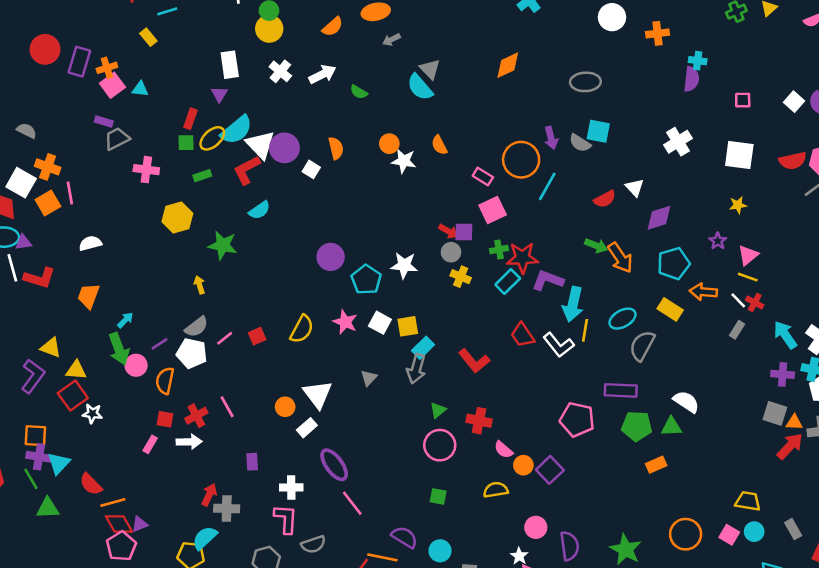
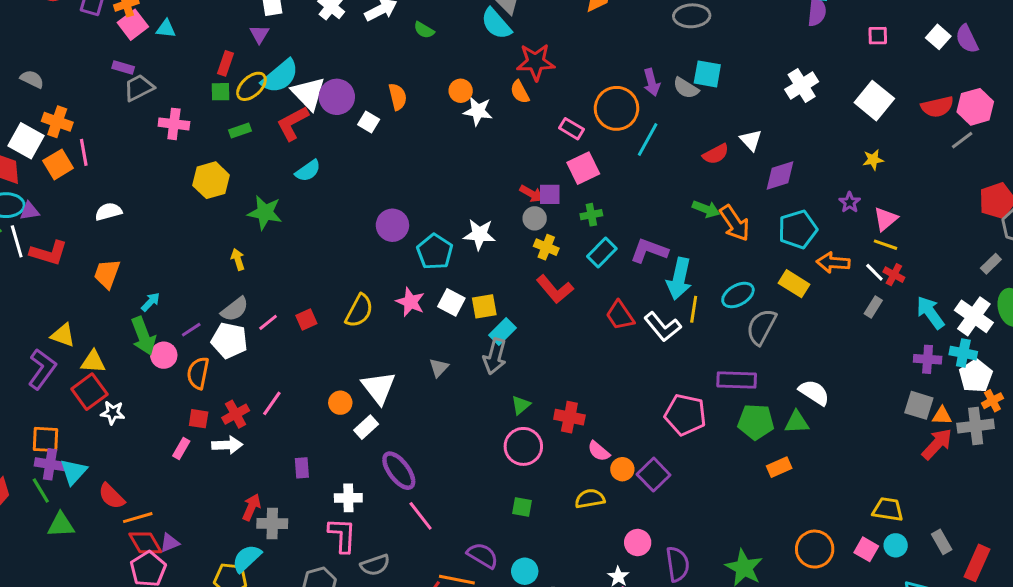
white square: (739, 155) -> (874, 101), turned 32
red star: (522, 258) -> (536, 62), moved
red L-shape: (474, 361) -> (555, 289), moved
pink line: (227, 407) -> (272, 403), turned 65

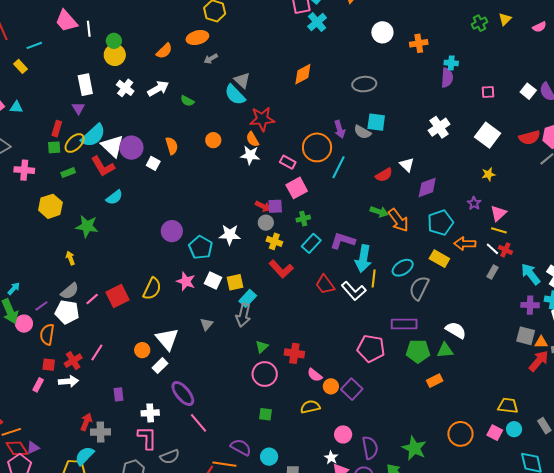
white star: (478, 111) -> (250, 155), moved
red L-shape: (293, 123) -> (103, 166), turned -90
red square: (306, 320) -> (117, 296), size x1.6

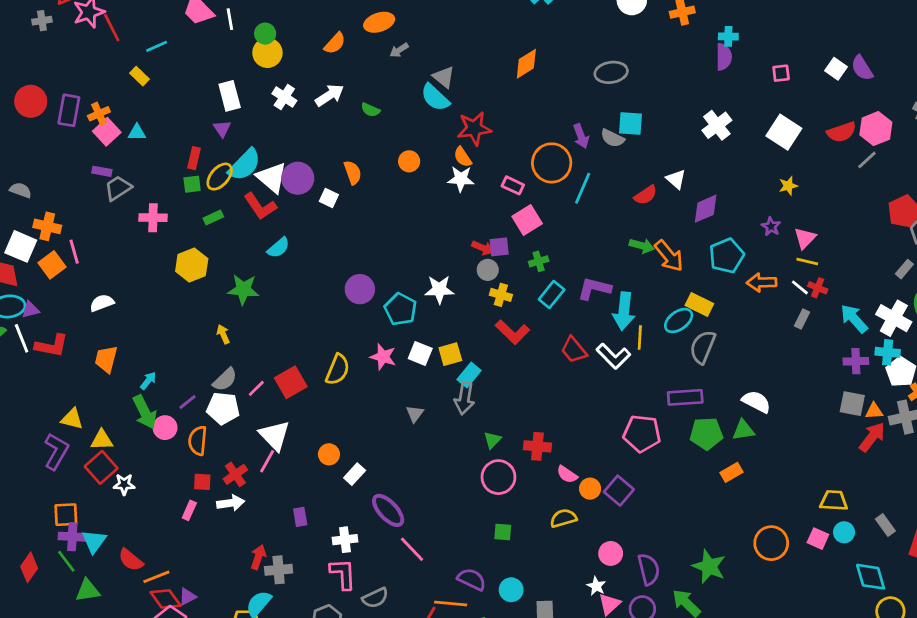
yellow rectangle: (439, 259) -> (699, 304), moved
white triangle: (167, 339) -> (275, 435), moved

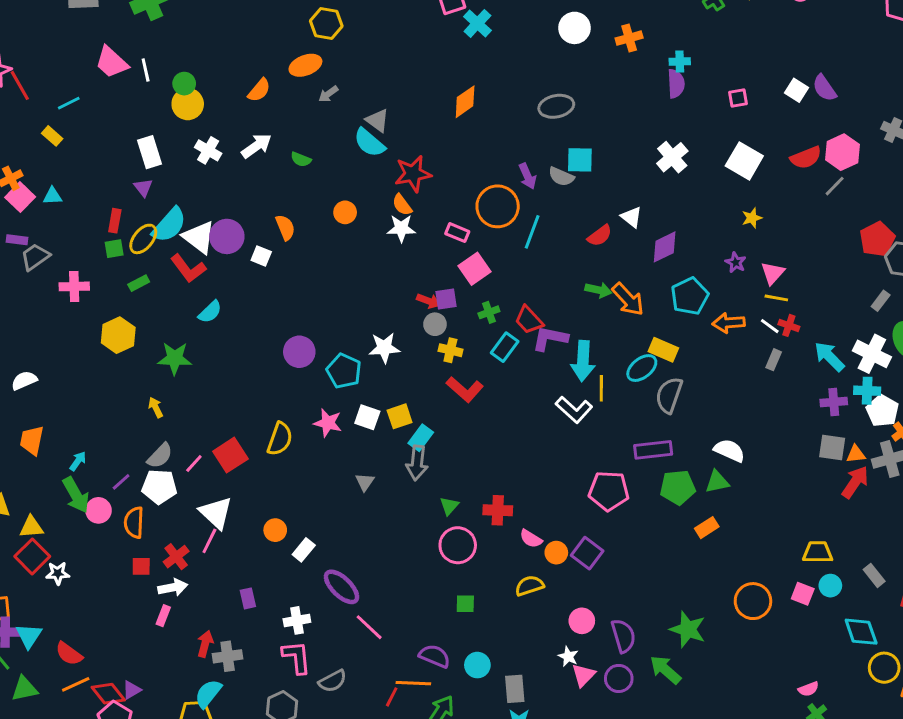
red trapezoid: (574, 350) -> (529, 320), moved
pink rectangle: (189, 510) -> (163, 616), moved
orange line: (156, 577) -> (76, 684), moved

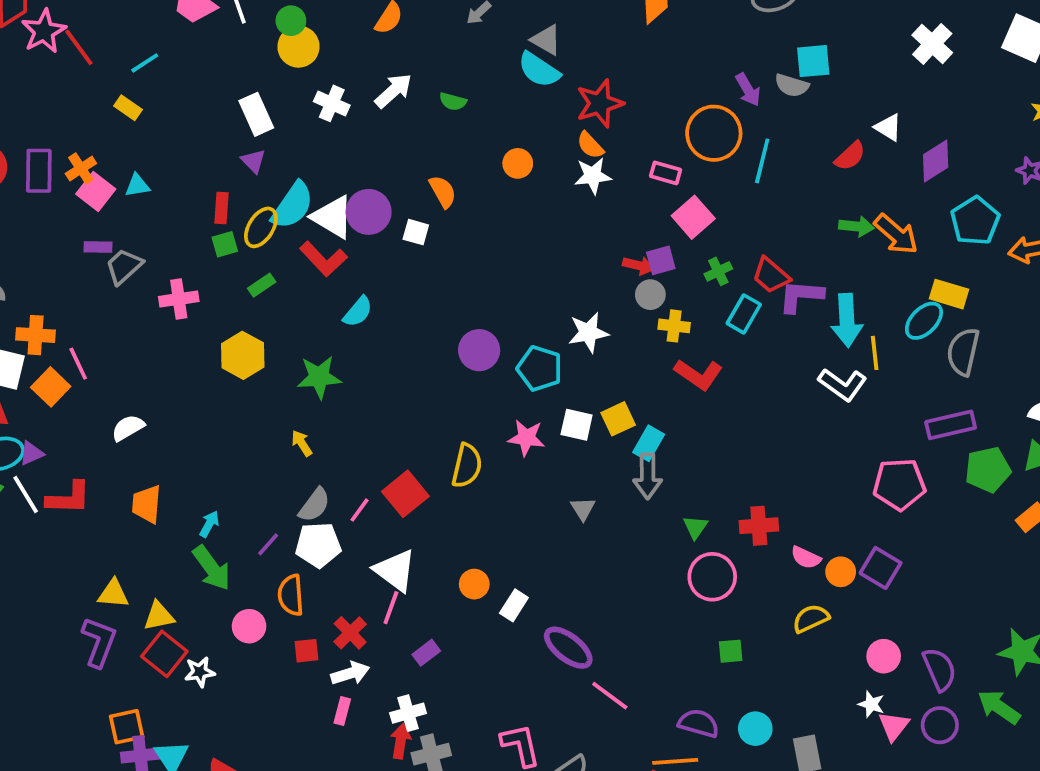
pink circle: (98, 510) -> (249, 626), moved
purple rectangle: (248, 598) -> (426, 653), moved, turned 72
white cross: (297, 620) -> (408, 713), moved

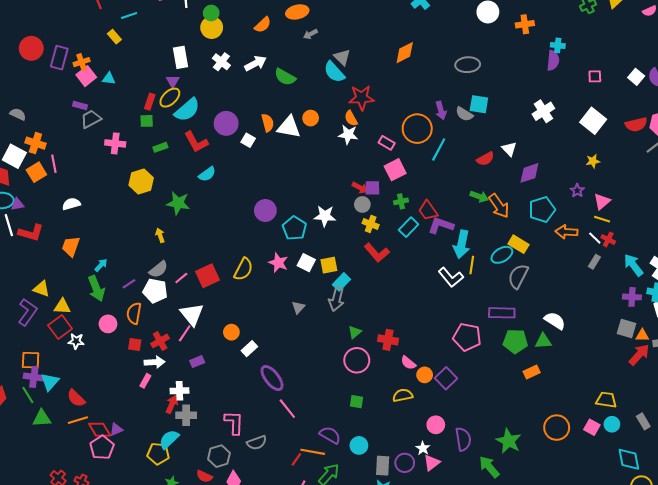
green semicircle: (453, 101) -> (285, 77), size x1.5
white triangle: (333, 217) -> (289, 127), moved, turned -35
yellow ellipse: (261, 227) -> (170, 98), moved
purple circle: (940, 725) -> (405, 463), moved

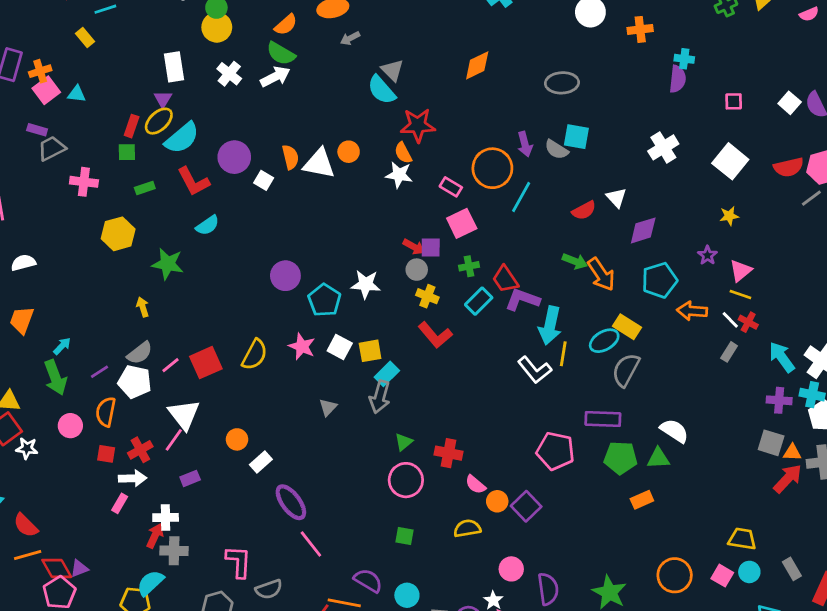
green semicircle: (285, 77) -> (281, 53), moved

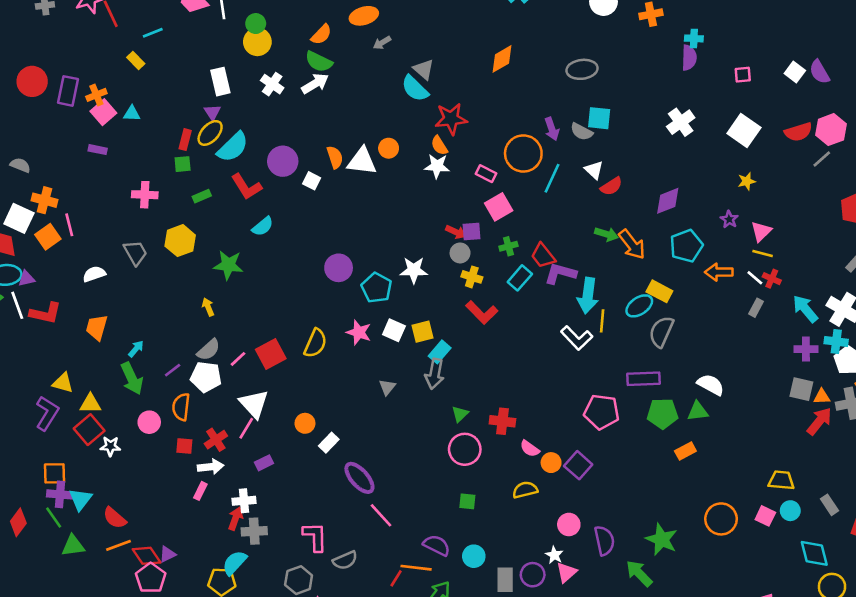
gray trapezoid: (52, 148) -> (135, 253), moved, turned 92
white triangle: (616, 198) -> (594, 170), moved

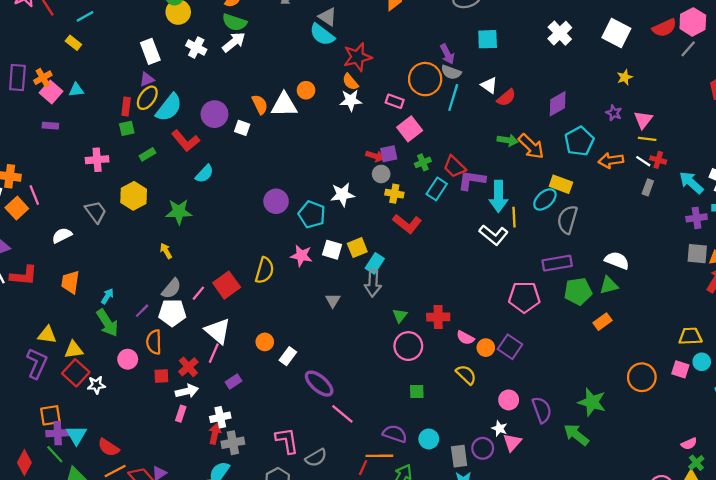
purple triangle: (212, 112) -> (147, 79), turned 49
gray semicircle: (582, 132) -> (451, 72), moved
yellow semicircle: (525, 490) -> (466, 375), turned 65

